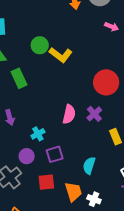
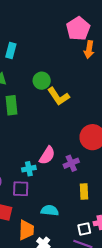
cyan cross: (38, 134) -> (29, 169), moved
cyan semicircle: (89, 166) -> (50, 210), turned 60

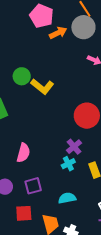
orange arrow: (89, 50) -> (58, 33), turned -108
pink semicircle: (47, 155) -> (23, 153), moved
cyan cross: (29, 169) -> (68, 164), moved

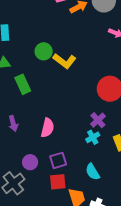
cyan semicircle: (67, 198) -> (93, 172), turned -108
red square: (24, 213) -> (58, 182), moved

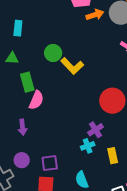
purple arrow: (13, 123) -> (22, 127), moved
pink semicircle: (47, 128) -> (36, 100), moved

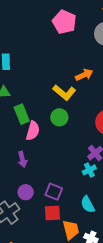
orange arrow: (95, 15) -> (84, 75), moved
green circle: (53, 53) -> (59, 117), moved
purple square: (50, 163) -> (54, 192), turned 36

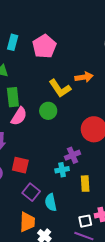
pink pentagon: (64, 22) -> (44, 46), moved
purple square: (54, 192) -> (31, 192), moved
red square: (52, 213) -> (20, 165), moved

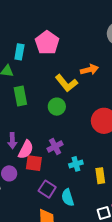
cyan rectangle: (13, 42) -> (19, 52), moved
pink semicircle: (19, 116) -> (26, 150), moved
purple cross: (72, 155) -> (55, 147), moved

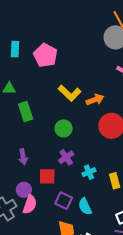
cyan rectangle: (19, 52) -> (15, 49), moved
orange arrow: (89, 70) -> (95, 100), moved
green circle: (57, 107) -> (64, 128), moved
pink semicircle: (26, 150) -> (30, 204), moved

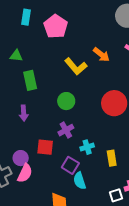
orange arrow: (95, 100) -> (101, 55), moved, turned 54
purple arrow: (23, 157) -> (24, 113), moved
purple square: (64, 201) -> (70, 165), moved

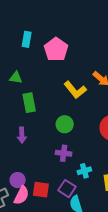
purple cross: (66, 130) -> (64, 153), turned 35
red square: (45, 147) -> (41, 190), moved

